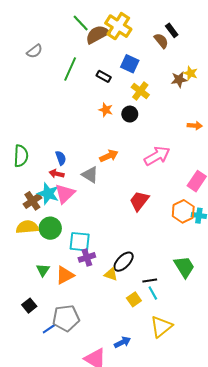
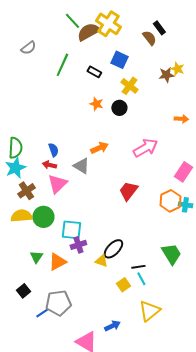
cyan star: (48, 194) -> (15, 168), moved, turned 30

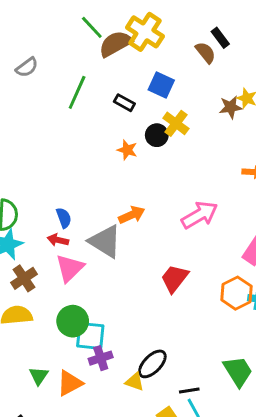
black circle: (119, 108) -> (157, 135), moved
gray triangle: (81, 166) -> (105, 241), size x1.4
green circle: (43, 217) -> (73, 321), moved

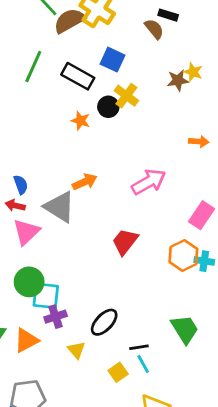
black rectangle: (220, 38) -> (168, 15), turned -36
black rectangle: (124, 103) -> (78, 76), size x1.6
yellow triangle: (135, 382) -> (76, 350), moved, turned 30

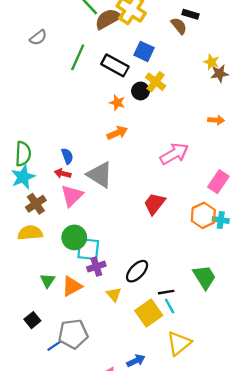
brown star: (178, 80) -> (220, 74), moved
orange arrow: (85, 182) -> (117, 133), moved
yellow square: (118, 372) -> (149, 313), size x1.6

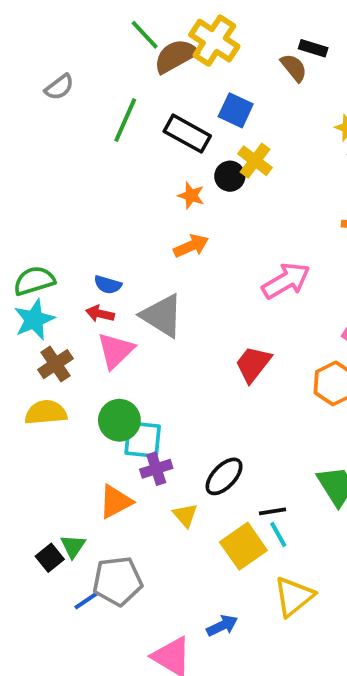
green semicircle: (23, 154) -> (34, 281), turned -110
blue semicircle: (67, 156) -> (108, 285), turned 126
green triangle: (48, 280) -> (73, 546), moved

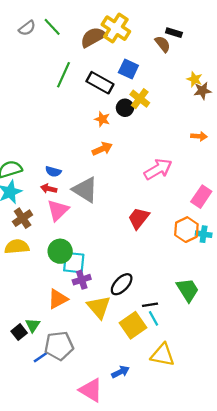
green line: (145, 35) -> (52, 27), moved
gray semicircle: (59, 87) -> (27, 28), moved
yellow triangle: (185, 515) -> (99, 307), size x1.6
yellow triangle: (294, 597) -> (163, 355), turned 50

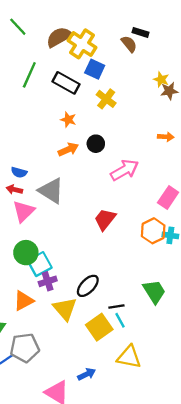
yellow cross: (116, 28) -> (82, 44), moved
black circle: (125, 108) -> (96, 144), moved
cyan square: (74, 263) -> (40, 264), turned -35

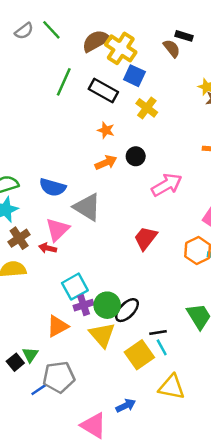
blue semicircle: (19, 172) -> (53, 187), size x1.5
red arrow: (14, 190) -> (48, 248), moved
green circle: (26, 253) -> (107, 305), moved

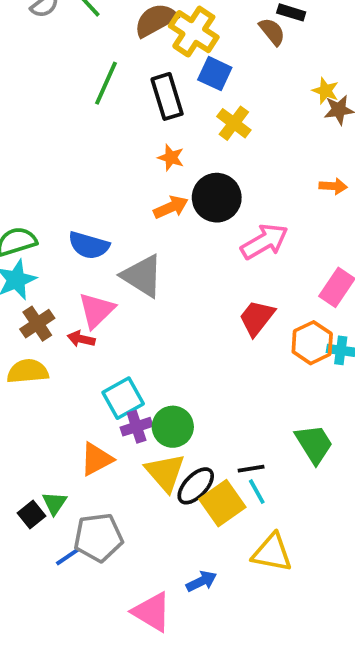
black rectangle: (103, 91) -> (167, 96), turned 44
black circle: (136, 156) -> (217, 198), size x1.6
red trapezoid: (146, 238) -> (257, 318), moved
black ellipse: (127, 310) -> (196, 486), moved

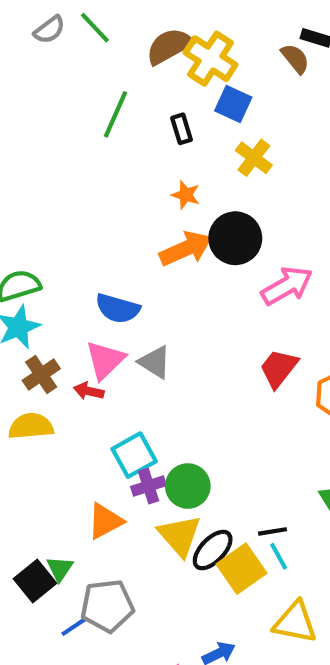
black rectangle: (167, 96) -> (182, 129), size x0.6
orange arrow: (171, 207) -> (186, 249), size x1.4
blue semicircle: (89, 245) -> (118, 308), moved
gray triangle: (142, 276) -> (155, 362), moved, size x0.7
black square: (32, 515) -> (35, 581), size x1.4

